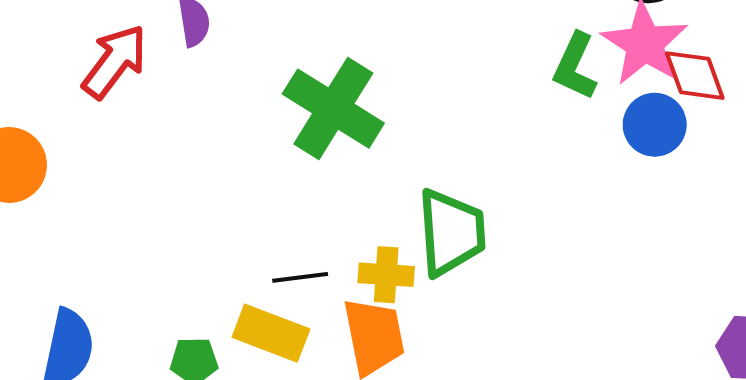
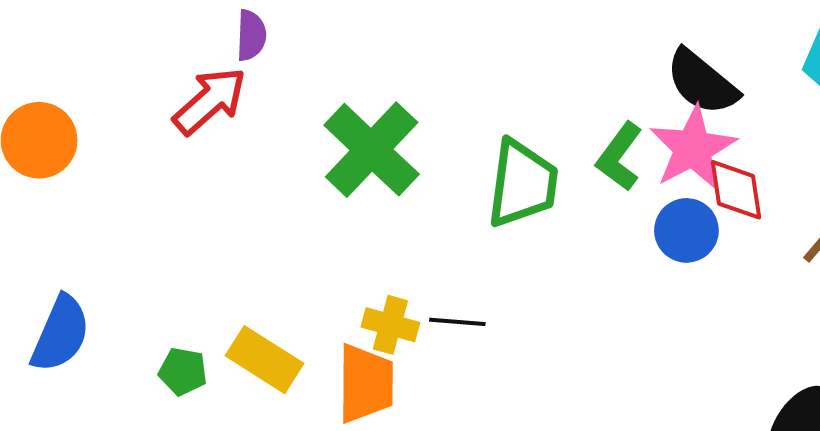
red arrow: (115, 61) -> (210, 101), moved
green trapezoid: (451, 232) -> (522, 183), moved
black line: (300, 277) -> (457, 322), moved

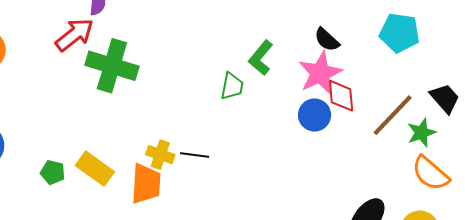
black semicircle: (702, 82) -> (327, 40), size x0.7
green cross: (372, 150) -> (112, 66), moved, turned -30
green L-shape: (619, 157) -> (261, 58), moved
green trapezoid: (522, 183) -> (232, 86), size x0.6

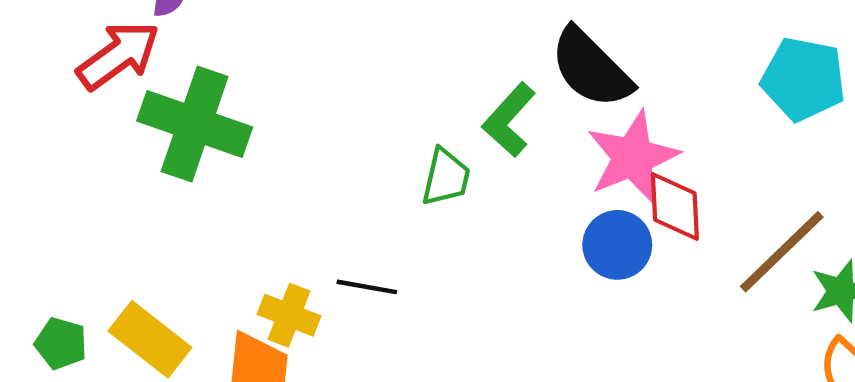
black semicircle: (327, 40) -> (591, 68), moved, size x1.6
black line: (195, 155) -> (367, 287), moved

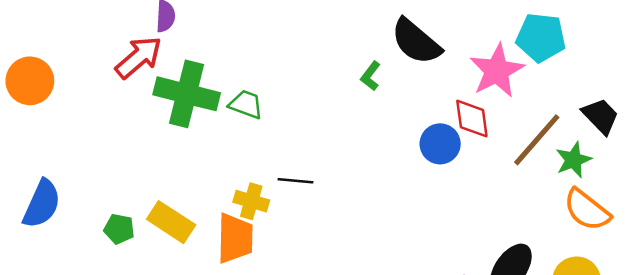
green L-shape: (509, 120) -> (371, 76), size x0.7
pink star: (633, 157) -> (497, 71), moved
green trapezoid: (446, 177) -> (246, 104), moved, turned -78

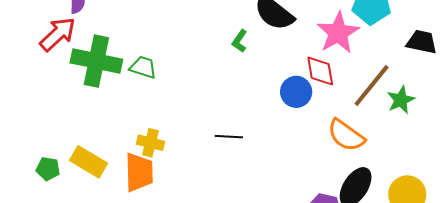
black trapezoid: (601, 116) -> (422, 42), moved, turned -32
black line: (296, 181) -> (229, 137), moved
orange semicircle: (587, 210) -> (346, 135), moved

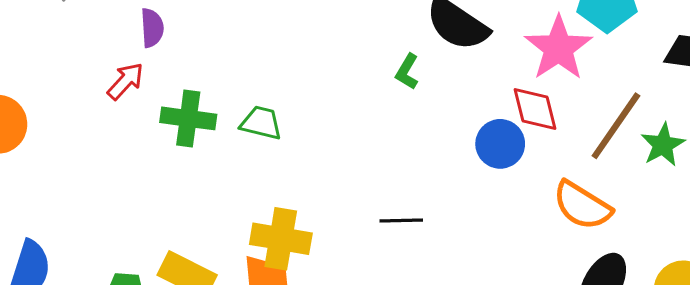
red arrow: (58, 34) -> (125, 81), size x0.7
green cross: (96, 61) -> (188, 118), size x0.7
yellow cross: (150, 143) -> (281, 239), size x1.4

